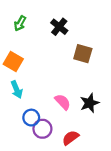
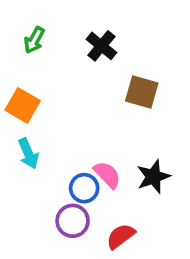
blue circle: (31, 118) -> (84, 188), moved

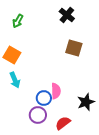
black cross: (101, 46) -> (67, 15), moved
pink semicircle: (107, 175) -> (56, 91), turned 42
black star: (153, 177) -> (86, 102), moved

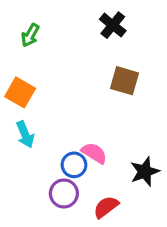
pink semicircle: (56, 91) -> (94, 153), turned -56

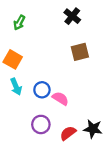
brown square: (125, 81) -> (80, 52), turned -30
blue circle: (74, 165) -> (42, 90), moved
black star: (145, 172) -> (93, 129), moved, turned 30

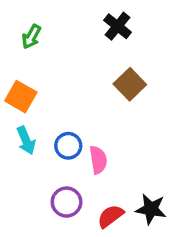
brown square: (80, 52) -> (130, 84), turned -30
pink semicircle: (60, 98) -> (98, 160), turned 49

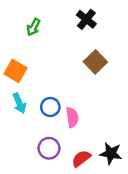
green arrow: (31, 37) -> (34, 27), moved

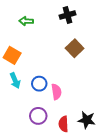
black cross: (86, 19) -> (68, 15), turned 35
green arrow: (34, 27) -> (26, 21), turned 64
red semicircle: (81, 159) -> (63, 124), turned -56

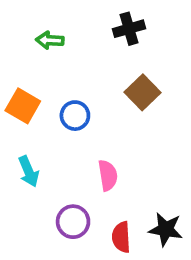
cyan arrow: (15, 81) -> (29, 171), moved
blue circle: (39, 84) -> (75, 116), moved

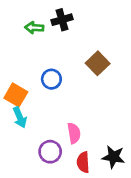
black cross: (129, 29) -> (62, 20), moved
orange square: (23, 106) -> (16, 95), moved
pink semicircle: (108, 175) -> (74, 133), moved

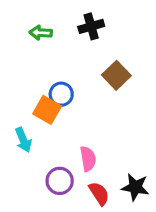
black cross: (62, 20) -> (91, 26), moved
orange square: (16, 95) -> (47, 110), moved
red semicircle: (83, 162) -> (99, 193), turned 150

